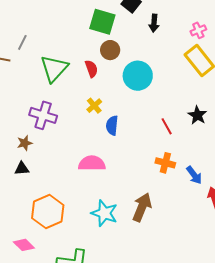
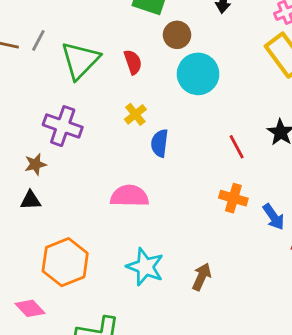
gray line: (22, 42) -> (38, 40), moved
brown circle: (110, 50) -> (177, 35), moved
brown arrow: (142, 207) -> (202, 277), moved, size x0.7

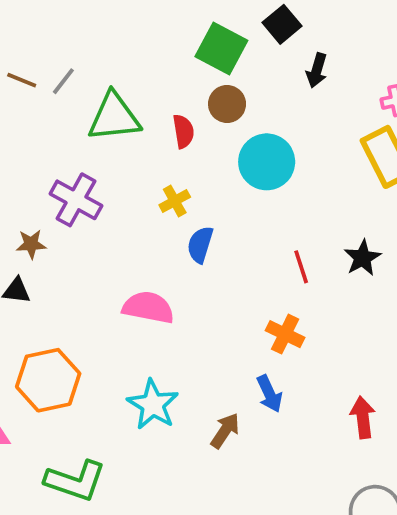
brown circle: (177, 35) -> (227, 104), moved
green triangle: (80, 60) -> (114, 117), turned 30
blue arrow: (274, 217) -> (269, 394), moved

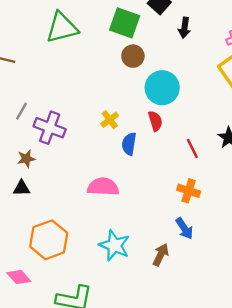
gray line: (63, 81) -> (22, 111), moved
green triangle: (114, 117) -> (62, 28), moved
red semicircle: (183, 131) -> (155, 121), moved

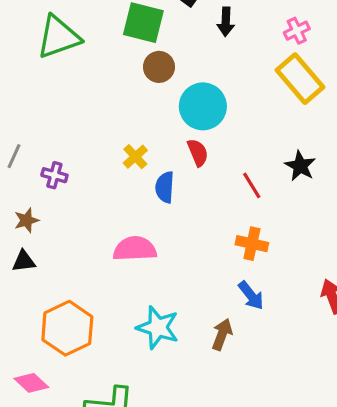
purple cross: (50, 128) -> (54, 175), size x0.6

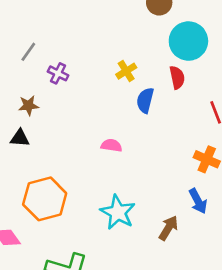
pink semicircle: (135, 249) -> (111, 145), size x0.6

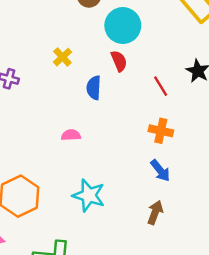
yellow cross: (126, 71) -> (62, 57), moved
brown arrow: (168, 228) -> (155, 212), moved

